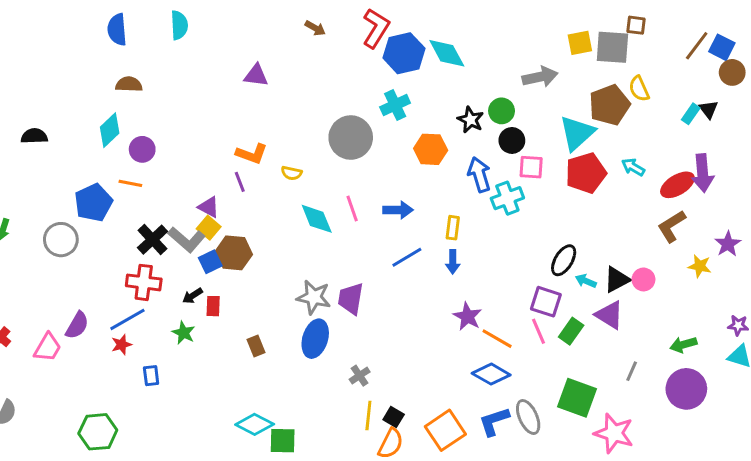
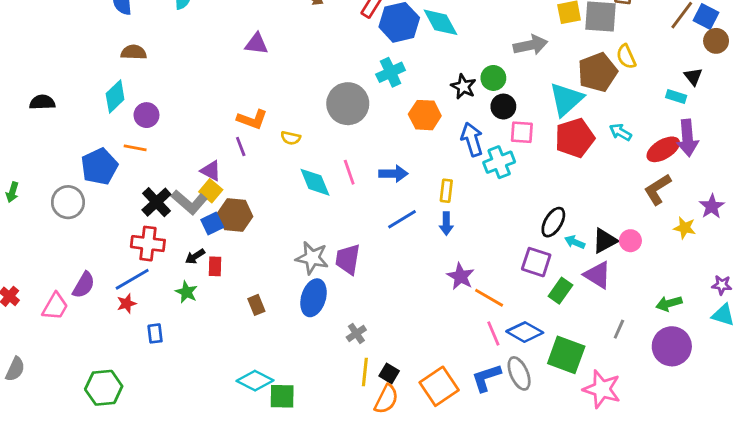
cyan rectangle: (691, 114) -> (676, 97), moved, turned 72
pink line: (538, 331) -> (493, 333), moved
blue diamond: (491, 374) -> (525, 332), moved

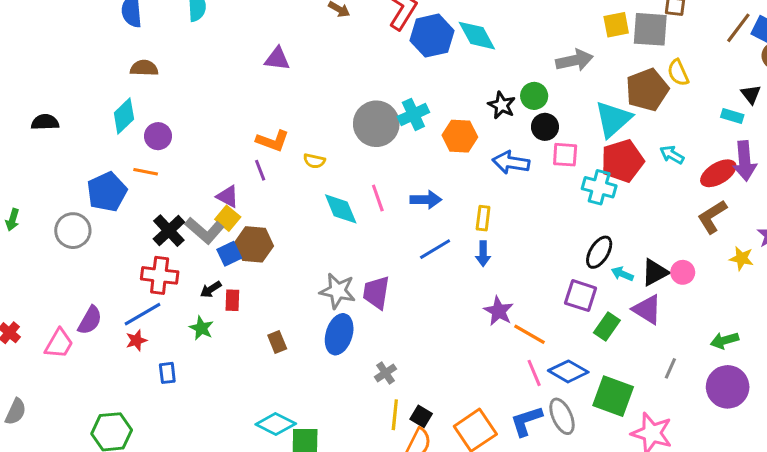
cyan cross: (391, 72) -> (413, 114), moved
blue arrow: (472, 139) -> (511, 162), turned -64
cyan cross: (499, 162) -> (599, 187), moved, turned 36

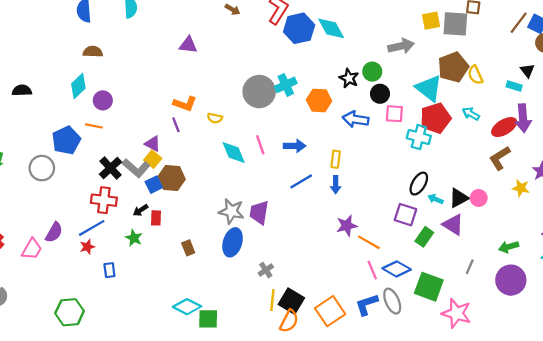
yellow semicircle: (678, 73) -> (475, 75), moved
cyan triangle: (613, 119) -> (429, 88), turned -40
purple star: (499, 311) -> (347, 226), turned 30
black square: (421, 416) -> (291, 301), size x1.6

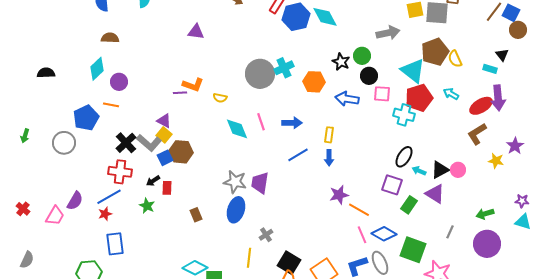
purple line: (176, 125) -> (180, 93), moved, turned -72
blue rectangle: (109, 270) -> (115, 244), moved, size x1.6
yellow line: (272, 300) -> (249, 258), moved

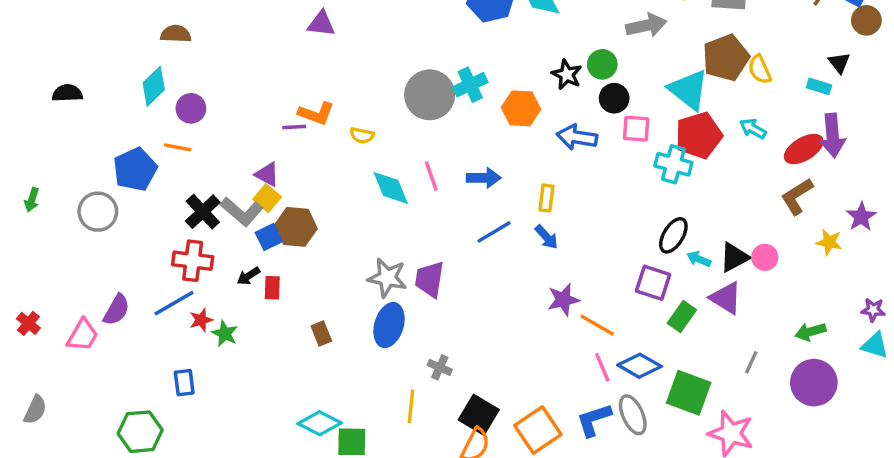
blue arrow: (329, 158) -> (546, 237), turned -42
green star: (147, 206) -> (225, 334), moved
red star: (105, 214) -> (201, 320), moved
gray cross: (266, 235) -> (440, 367), turned -32
blue rectangle: (115, 244) -> (184, 383), size x0.7

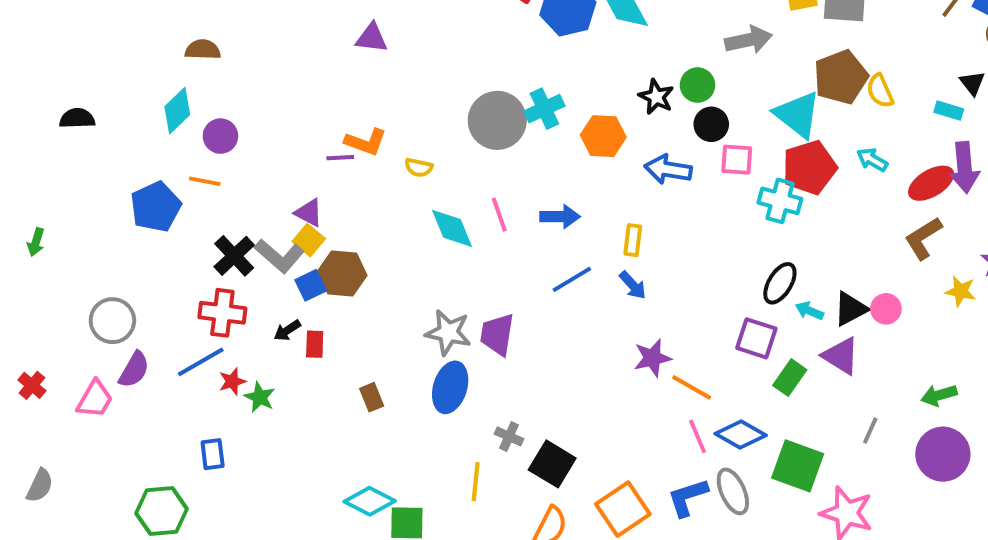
gray circle: (98, 212) -> (112, 321), moved
black square: (479, 415) -> (552, 464), moved

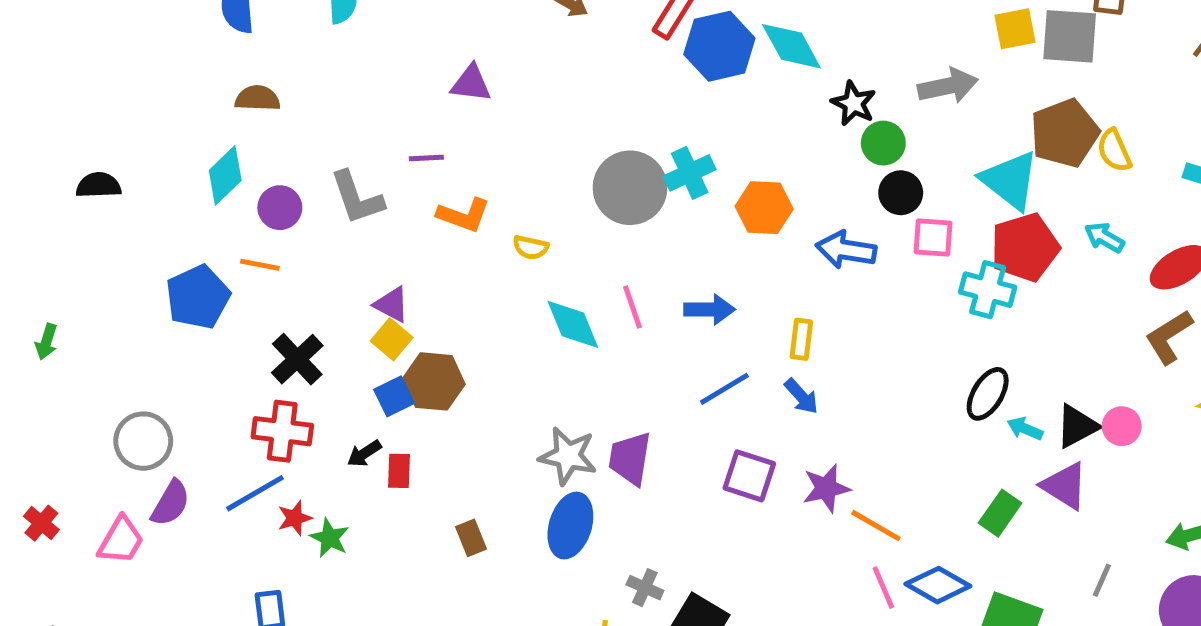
black star: (656, 97) -> (854, 103), moved
purple line: (340, 158) -> (426, 158), moved
gray L-shape: (279, 256) -> (357, 198), moved, turned 30
purple square: (756, 338) -> (749, 476), moved

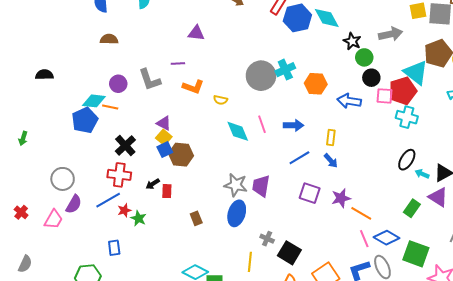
cyan diamond: (225, 175) -> (94, 101), moved, turned 50
red pentagon: (1025, 247) -> (403, 91), moved
blue square: (394, 396) -> (165, 150), moved

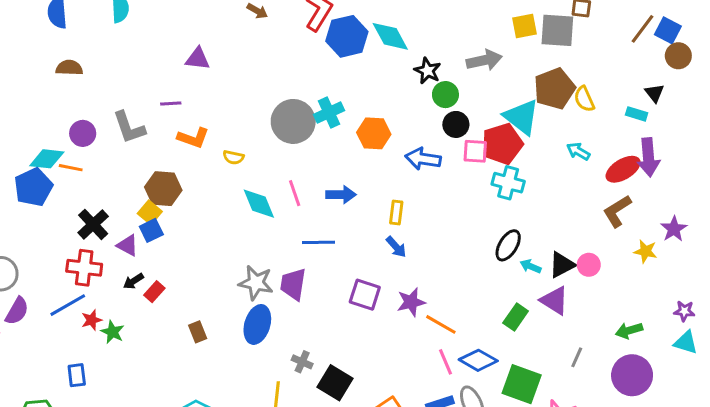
purple triangle: (164, 123) -> (127, 245), moved
brown hexagon: (181, 155) -> (163, 189), moved
blue line: (299, 158) -> (319, 242), moved, turned 30
red rectangle: (167, 191) -> (154, 292), turned 40

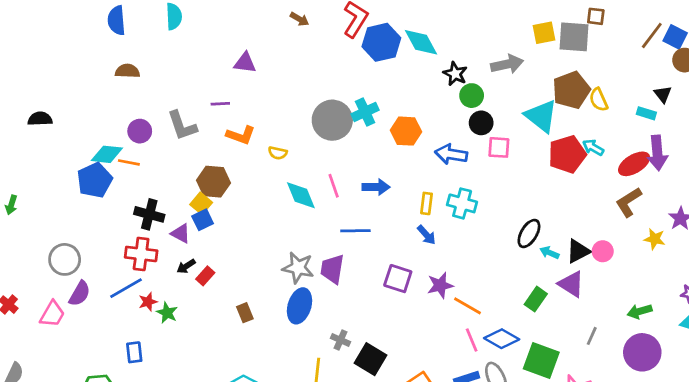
red pentagon: (502, 144) -> (567, 154), moved
cyan cross: (508, 183) -> (462, 203), moved
black cross: (93, 224) -> (149, 214), turned -32

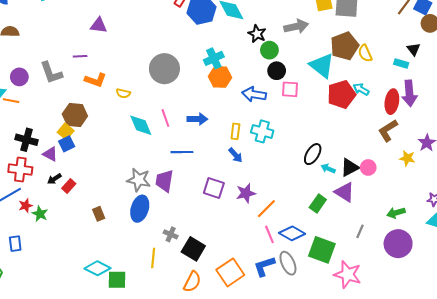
cyan cross: (365, 112) -> (214, 58), moved
red ellipse: (634, 164) -> (392, 102), turned -50
orange line: (467, 306) -> (266, 209), turned -75

